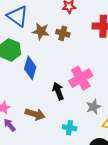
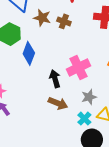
brown arrow: (35, 114) -> (58, 103), moved
cyan cross: (70, 128) -> (84, 119), moved, turned 32

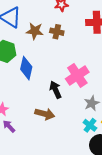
brown arrow: (58, 103) -> (45, 114), moved

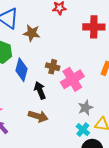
brown cross: (57, 32) -> (53, 67), moved
black arrow: (55, 90) -> (40, 90), moved

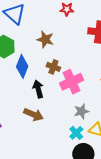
brown star: (32, 33) -> (45, 39), moved

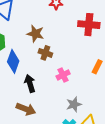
brown cross: (53, 67) -> (45, 53), moved
pink cross: (72, 82) -> (63, 75), size x0.6

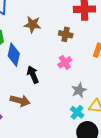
brown cross: (45, 53) -> (66, 34), moved
brown arrow: (26, 109) -> (20, 101), moved

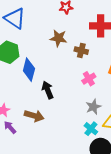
brown star: (33, 25) -> (59, 38), moved
pink cross: (65, 62) -> (89, 79), moved

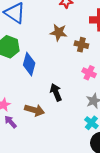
pink cross: (89, 79) -> (89, 73), turned -32
black arrow: (48, 90) -> (56, 92), moved

